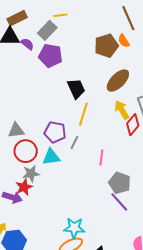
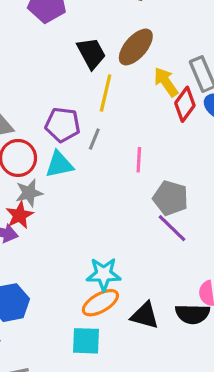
brown ellipse: (118, 81) -> (136, 47), moved

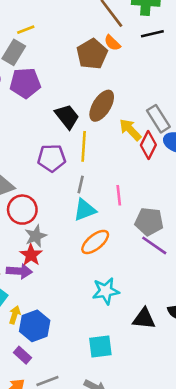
purple pentagon: (63, 125) -> (52, 158), moved
cyan triangle: (59, 164) -> (85, 210), moved
orange ellipse: (100, 303) -> (95, 242), moved

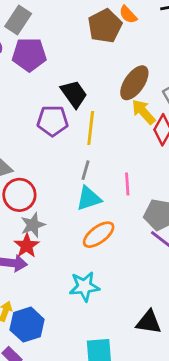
brown ellipse: (102, 106) -> (134, 83), moved
purple pentagon: (52, 158) -> (53, 121), moved
cyan star: (106, 291) -> (84, 286), moved

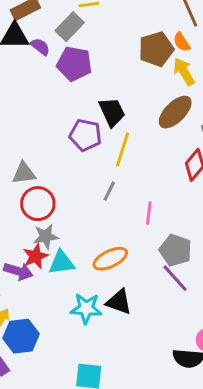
yellow arrow: (143, 112) -> (184, 72), moved
cyan triangle: (89, 198) -> (62, 263), moved
black triangle: (149, 322) -> (119, 302), moved

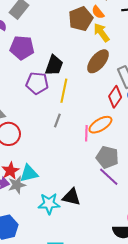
purple pentagon: (74, 64) -> (22, 48), moved
black trapezoid: (112, 112) -> (54, 65), turned 50
gray star: (46, 236) -> (17, 185), moved
orange ellipse: (110, 259) -> (100, 125), moved

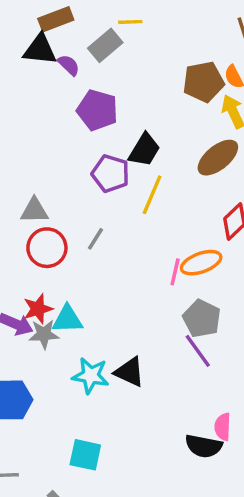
gray line: (57, 121) -> (96, 239), moved

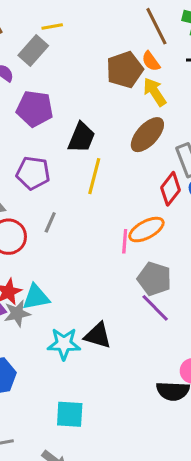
purple pentagon: (111, 173) -> (33, 173), moved

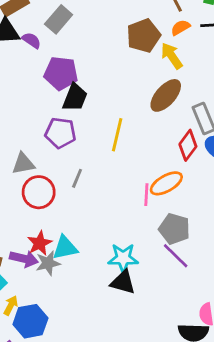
orange semicircle: (151, 61) -> (180, 28), moved, turned 96
black trapezoid: (81, 137) -> (75, 97), moved
cyan star: (64, 344) -> (123, 258), moved

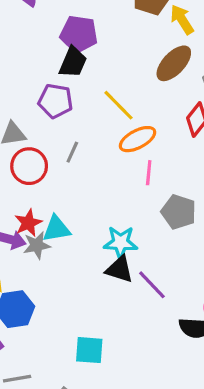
purple pentagon: (61, 73) -> (79, 34), moved
yellow line: (117, 135) -> (118, 105), turned -60
orange ellipse: (166, 183) -> (138, 139), moved
purple line: (176, 256) -> (152, 285), moved

